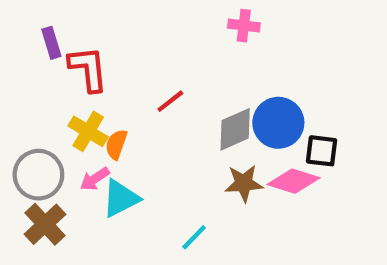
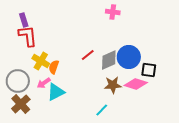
red L-shape: (88, 69) -> (28, 36), moved
red line: (170, 101) -> (88, 55), moved
cyan line: (194, 237) -> (102, 110), moved

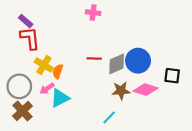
pink cross: (113, 12) -> (93, 13), moved
purple rectangle: (24, 20) -> (26, 21), turned -32
red line: (88, 55) -> (94, 59), turned 40
black square: (149, 70) -> (172, 76), moved

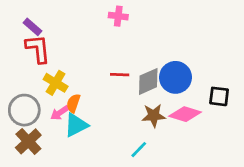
orange semicircle: (58, 71) -> (73, 103), moved

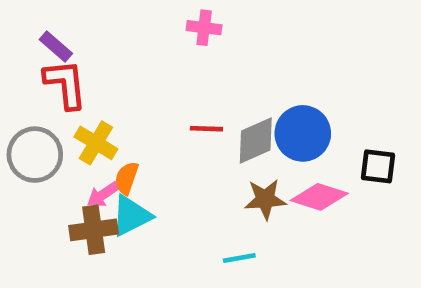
gray circle: (24, 110) -> (35, 155), moved
brown cross: (28, 141) -> (94, 230), moved, turned 35
cyan line: (139, 150) -> (239, 258), turned 36

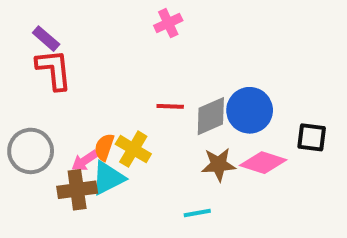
pink cross: (204, 28) -> (168, 23), turned -32
yellow cross: (96, 143) -> (133, 149), moved
gray circle: (35, 155) -> (31, 151), moved

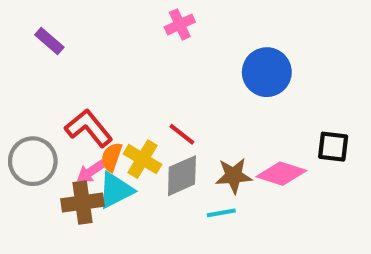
red L-shape: (54, 70) -> (89, 128), moved, turned -33
red line: (170, 106) -> (182, 134), moved, turned 36
blue circle: (250, 110) -> (267, 72), moved
gray diamond: (211, 116) -> (182, 176), moved
cyan line: (197, 213) -> (221, 213), moved

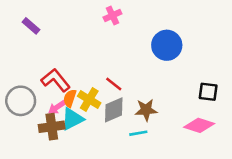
pink diamond: (281, 174) -> (199, 125), moved

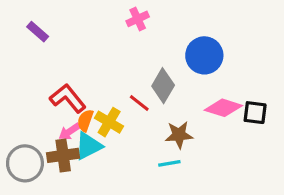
gray circle: (21, 101) -> (25, 163), moved
gray diamond: (114, 110) -> (163, 86), moved, turned -36
pink diamond: (199, 125) -> (223, 108), moved

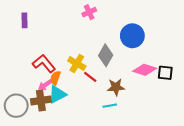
purple rectangle: (38, 32) -> (24, 20), turned 48
red line: (139, 103) -> (90, 77), moved
yellow cross: (109, 122) -> (77, 64), moved

